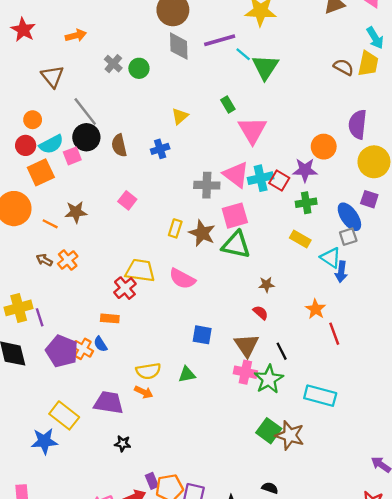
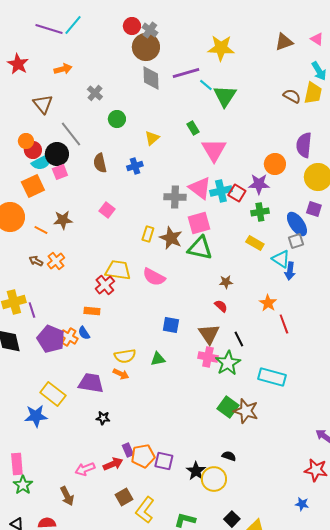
green circle: (139, 68) -> (117, 119), moved
black circle: (86, 137) -> (57, 154), moved
red circle: (26, 145) -> (33, 150), moved

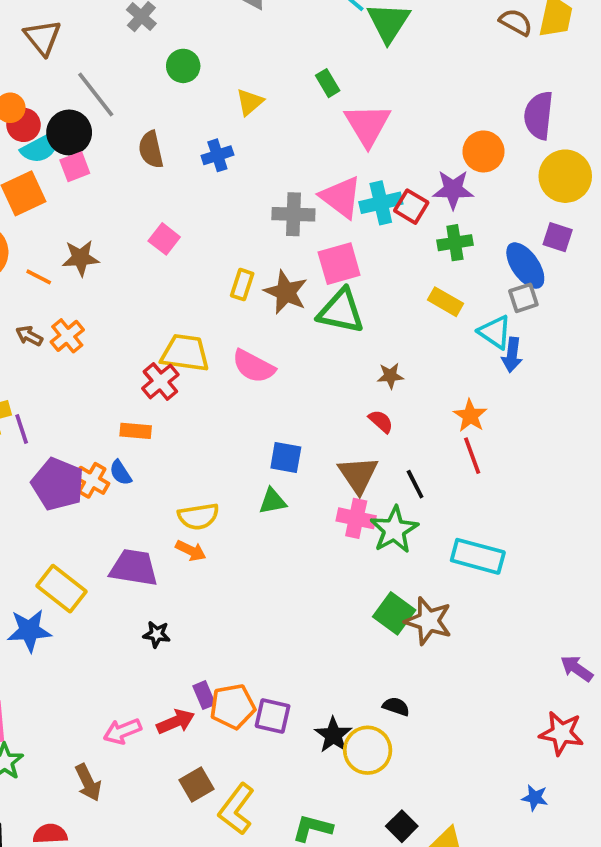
red line: (284, 324) -> (472, 456), moved
green triangle: (158, 359) -> (273, 501), moved

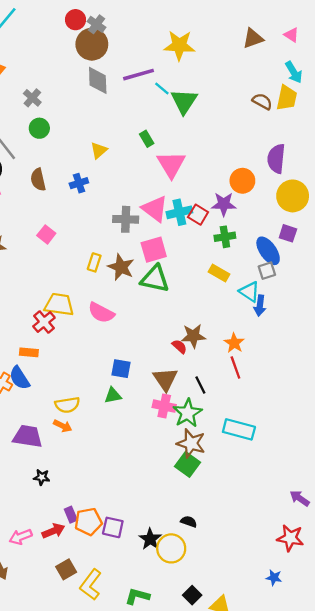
green circle: (183, 66) -> (39, 128), moved
brown star: (390, 376) -> (193, 336), moved, size x1.5
blue semicircle: (120, 473) -> (19, 378), size x1.5
brown star: (428, 621) -> (191, 443), moved

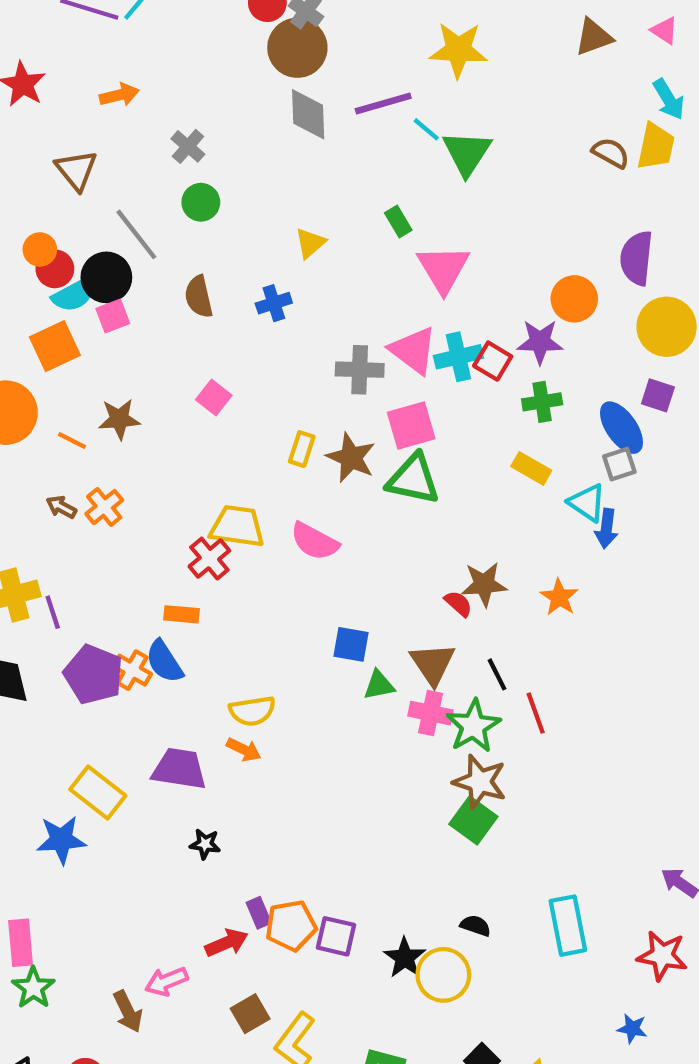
red line: (235, 368) -> (536, 713), moved
green triangle: (113, 396) -> (379, 685), moved
cyan rectangle: (239, 429) -> (568, 926), moved, turned 64
pink arrow: (21, 537) -> (166, 981), moved

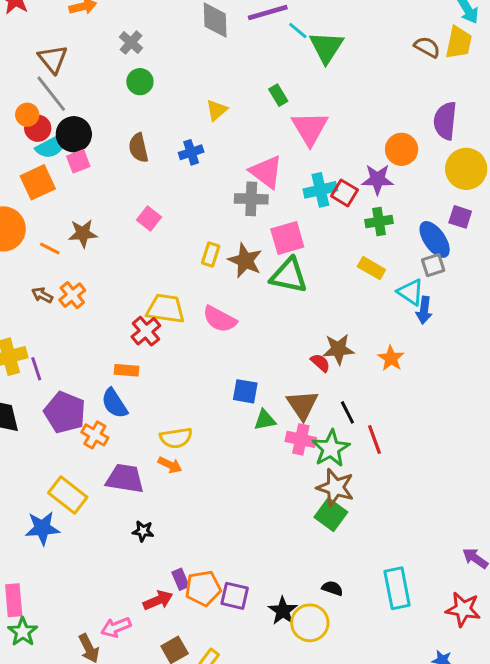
gray line: (136, 234) -> (51, 94), moved
pink triangle: (413, 350) -> (266, 172), moved
orange cross: (132, 670) -> (95, 435), moved

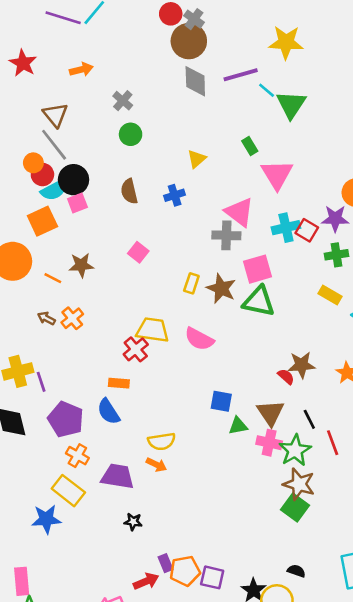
orange cross: (95, 435) -> (77, 456), moved

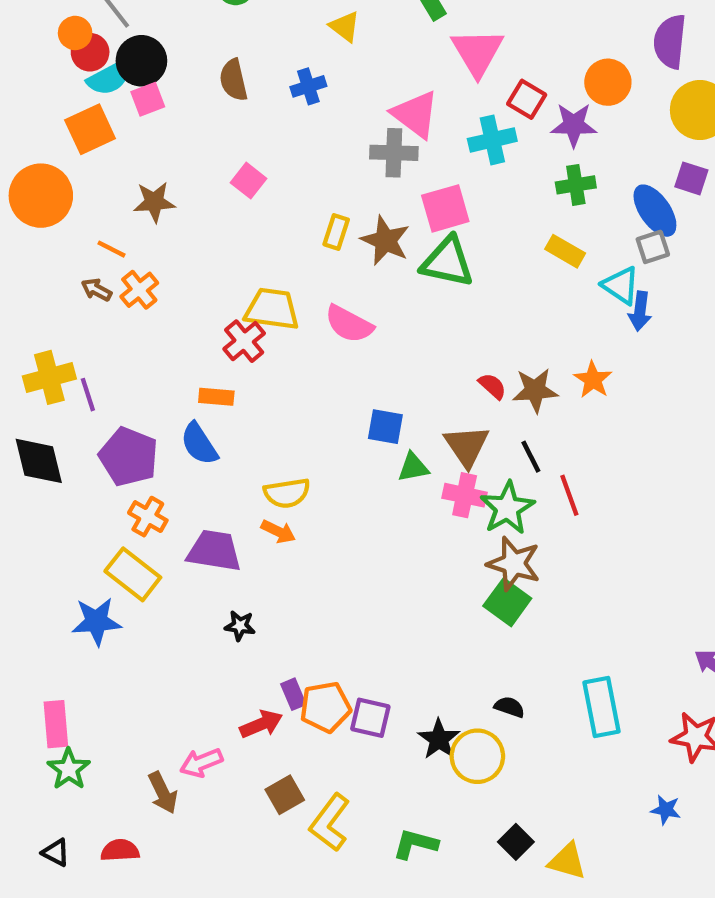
yellow triangle: (197, 159) -> (345, 27), turned -42
red square: (307, 230) -> (527, 99), moved
orange line: (53, 278) -> (111, 249), moved
brown star: (302, 365) -> (535, 390), moved

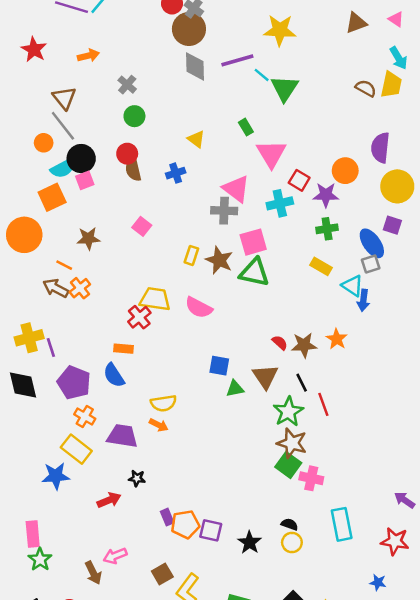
red circle: (90, 52) -> (127, 154), moved
brown arrow: (96, 290) -> (56, 288), size x1.5
pink cross: (465, 495) -> (311, 478), moved
red arrow: (261, 724) -> (109, 500), moved
yellow circle: (477, 756) -> (292, 542), moved, size x0.7

